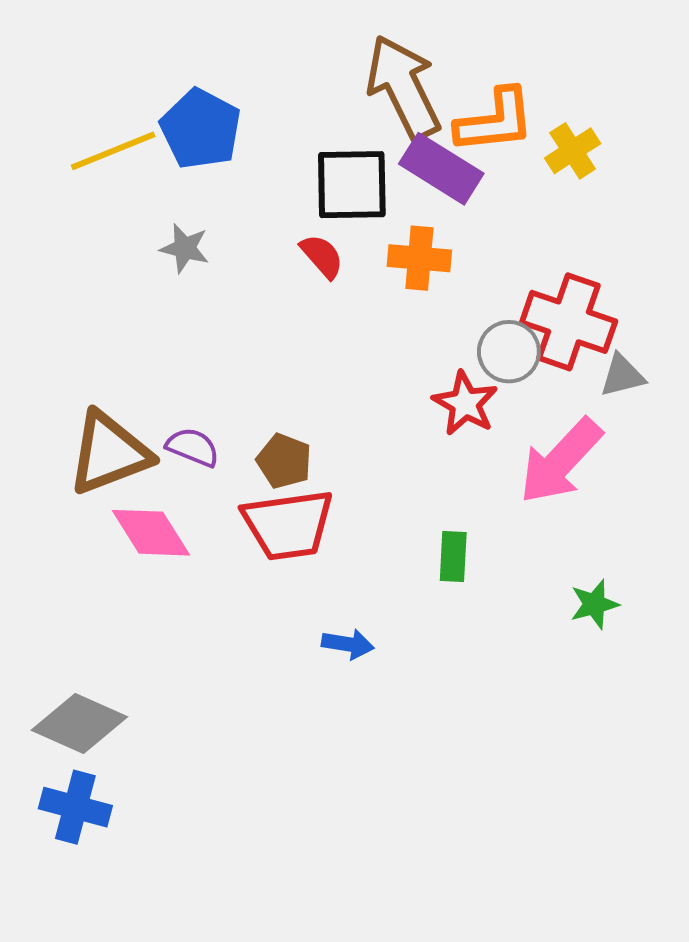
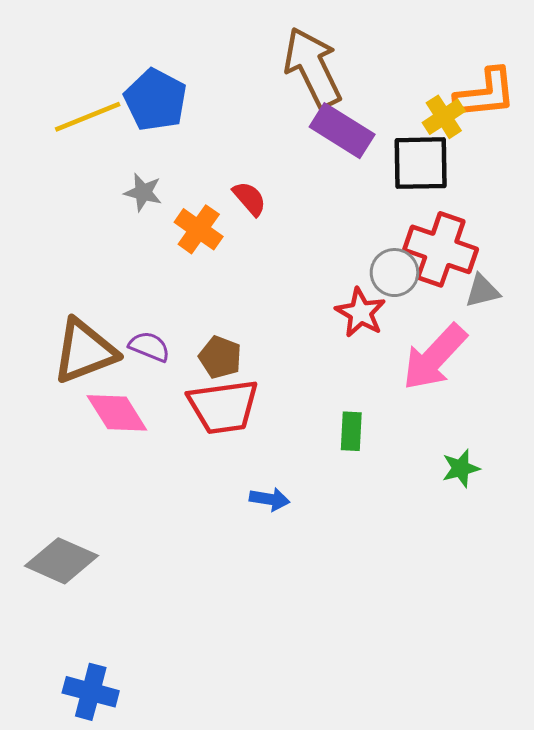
orange L-shape: (495, 121) -> (485, 94), moved
black square: (352, 185) -> (421, 163), moved
orange cross: (419, 258) -> (199, 229), moved, turned 30
blue cross: (75, 807) -> (91, 692), moved

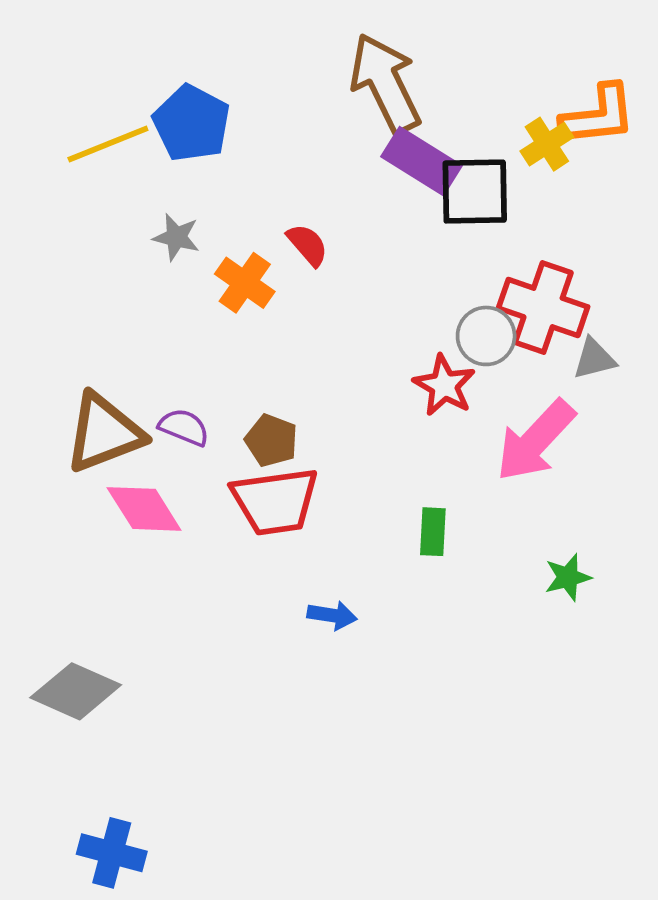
black square: (421, 163) -> (475, 192), moved

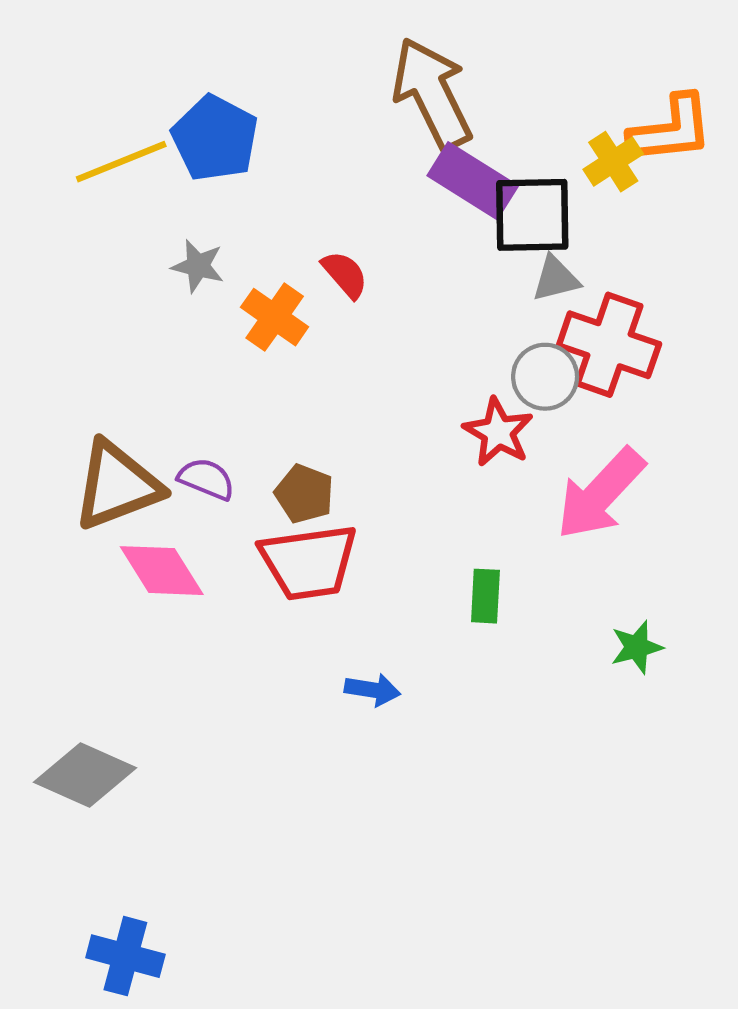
gray triangle: (594, 359) -> (556, 279), moved

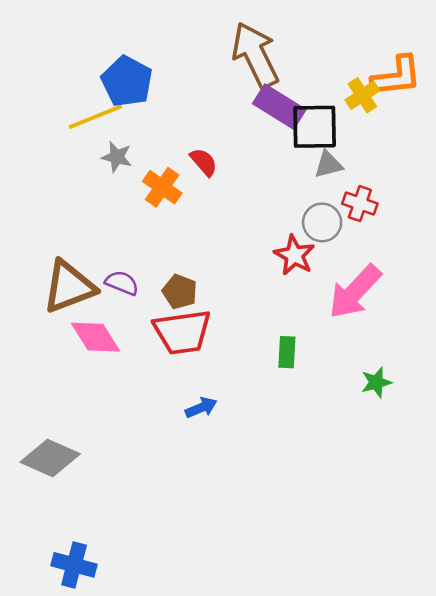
yellow line: (121, 162) -> (95, 117), moved
red cross: (609, 345) -> (360, 204), size x0.6
blue arrow: (373, 690) -> (201, 408), moved, turned -32

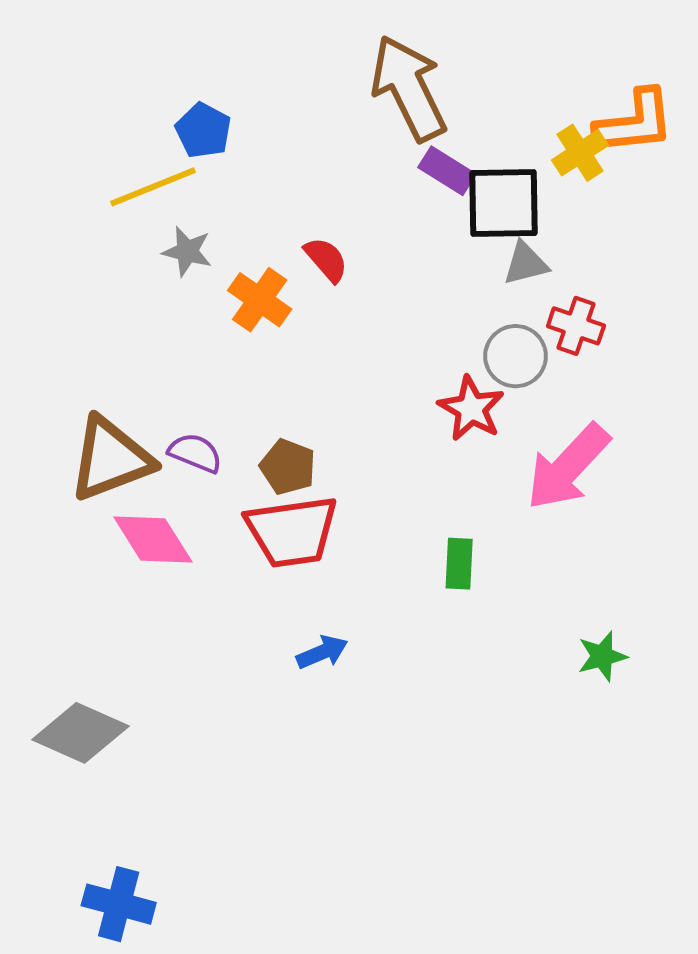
blue pentagon: (127, 81) -> (203, 131), size x0.7
purple rectangle: (279, 107) -> (447, 171), size x0.7
green star: (376, 382) -> (602, 656), moved

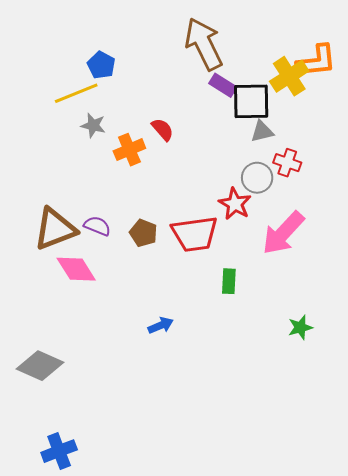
yellow cross: (580, 153) -> (289, 76), size x1.4
orange cross: (260, 300) -> (129, 150), turned 32
red trapezoid: (292, 531) -> (195, 234), moved
blue cross: (119, 904) -> (59, 451), turned -36

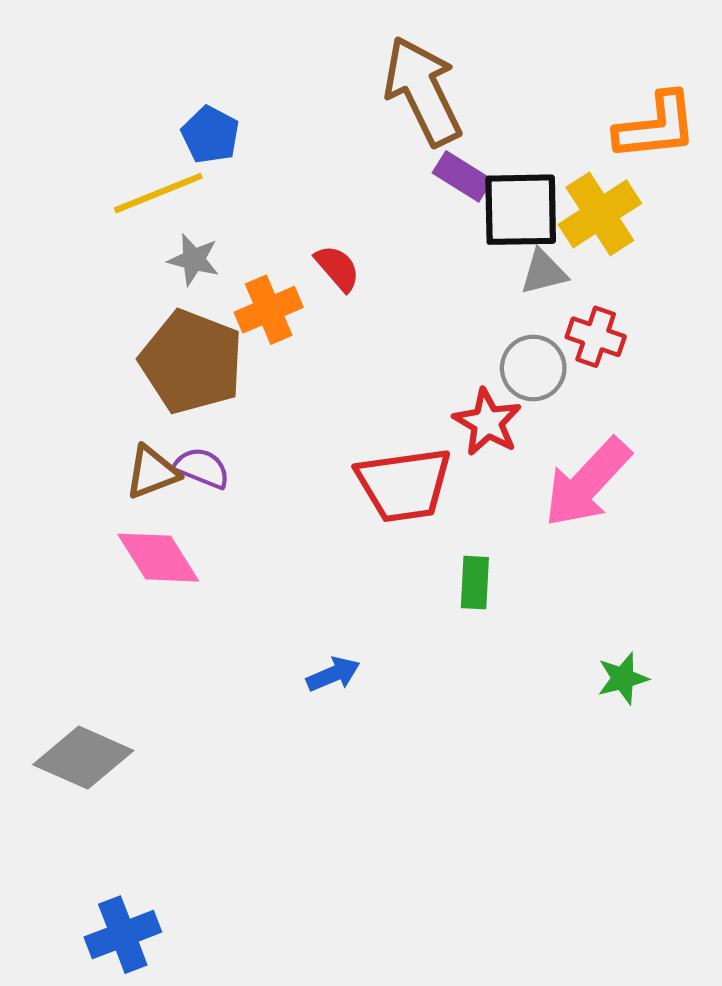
yellow cross: (289, 76) -> (600, 214), moved
brown triangle: (55, 229) -> (152, 472), moved, size x0.6
brown pentagon: (144, 233) -> (192, 362), moved, size x1.8

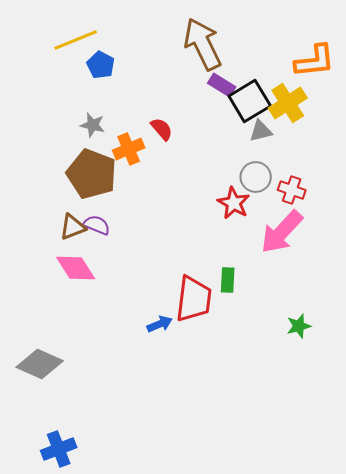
yellow line: (158, 193) -> (76, 40), moved
black square: (521, 210) -> (250, 101), turned -30
red cross: (596, 337) -> (292, 190), moved
red trapezoid: (404, 485) -> (194, 299), moved, turned -75

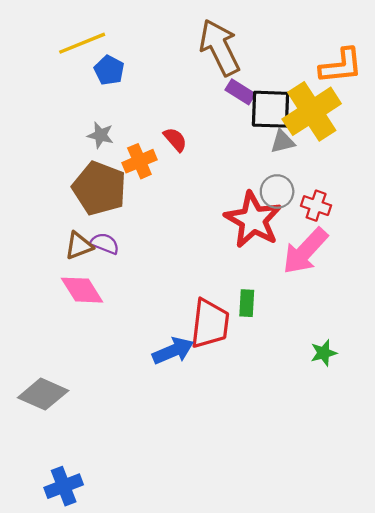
black square: (250, 101) -> (271, 109), turned 33
yellow cross: (288, 103) -> (312, 111), size x1.4
red star: (234, 203) -> (253, 220), size x1.6
blue arrow: (160, 324) -> (173, 351), size x1.5

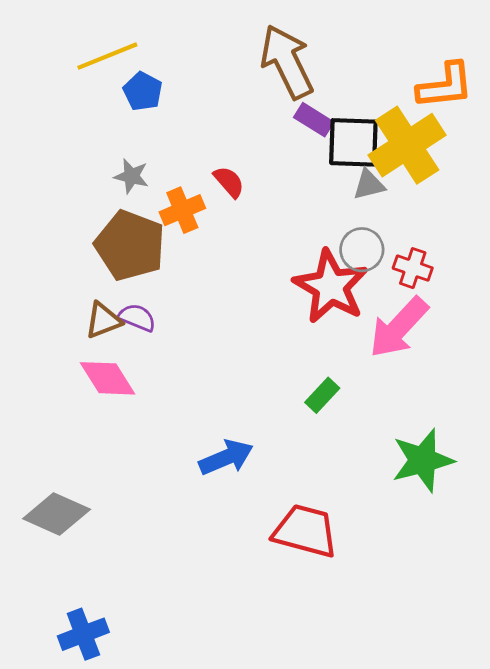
green rectangle: (247, 303) -> (322, 395), turned 40
red trapezoid: (210, 324) -> (305, 531), moved, turned -82
green star: (324, 353) -> (423, 460), size x1.8

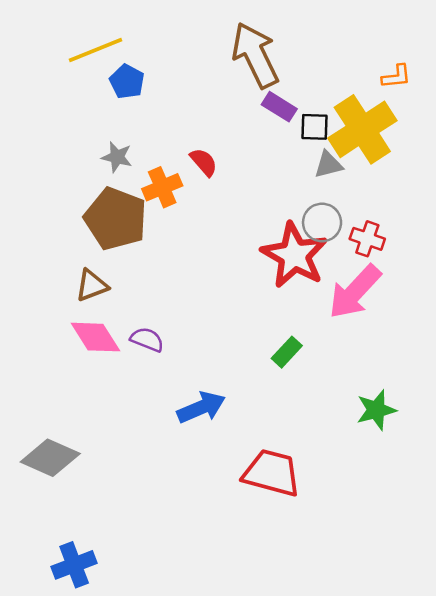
orange L-shape: (445, 86) -> (396, 77), size x0.6
black square: (353, 142) -> (314, 127), size x0.6
purple semicircle: (137, 318) -> (147, 340), moved
green star: (423, 460) -> (376, 410), size x0.7

